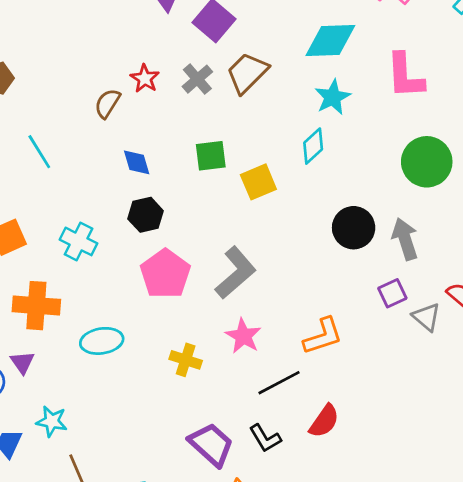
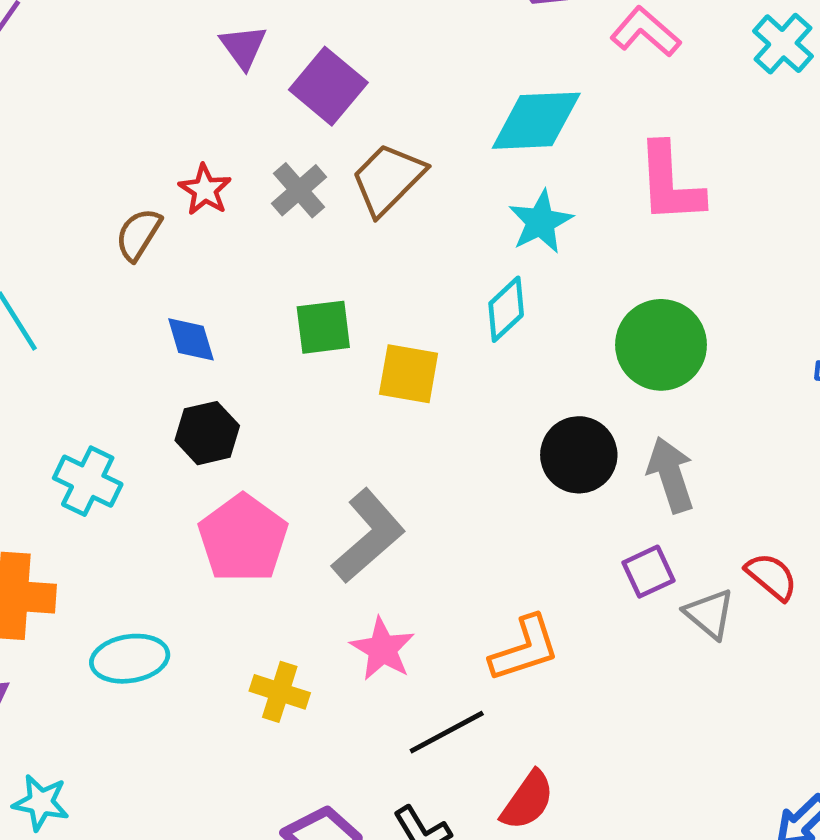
green circle: (427, 162) -> (661, 345), moved
yellow square: (258, 182) -> (409, 374), turned 33

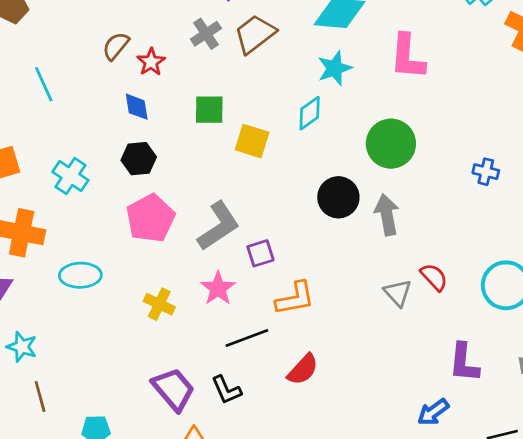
red star: (205, 190) -> (151, 62), moved
purple square: (648, 572) -> (260, 253), moved
red semicircle: (528, 800) -> (303, 370), moved

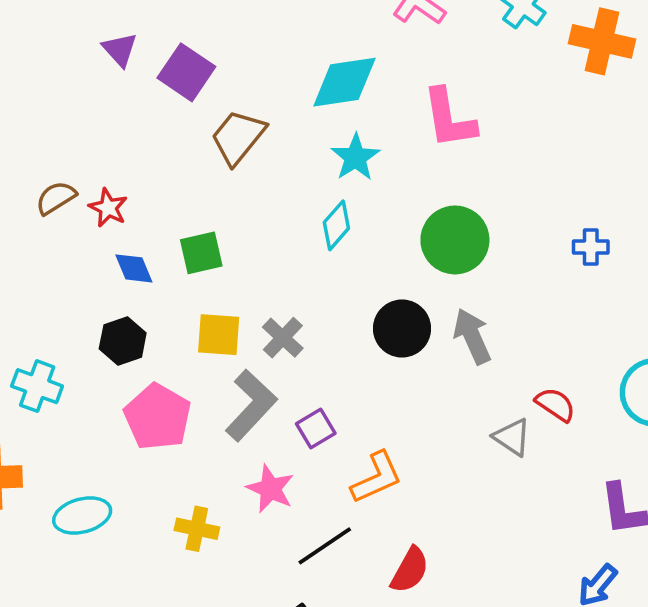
gray cross: (206, 34) -> (283, 338), moved
brown semicircle: (116, 46) -> (56, 198), turned 32
blue diamond: (137, 107) -> (134, 268), moved
yellow square: (252, 141) -> (219, 335), moved

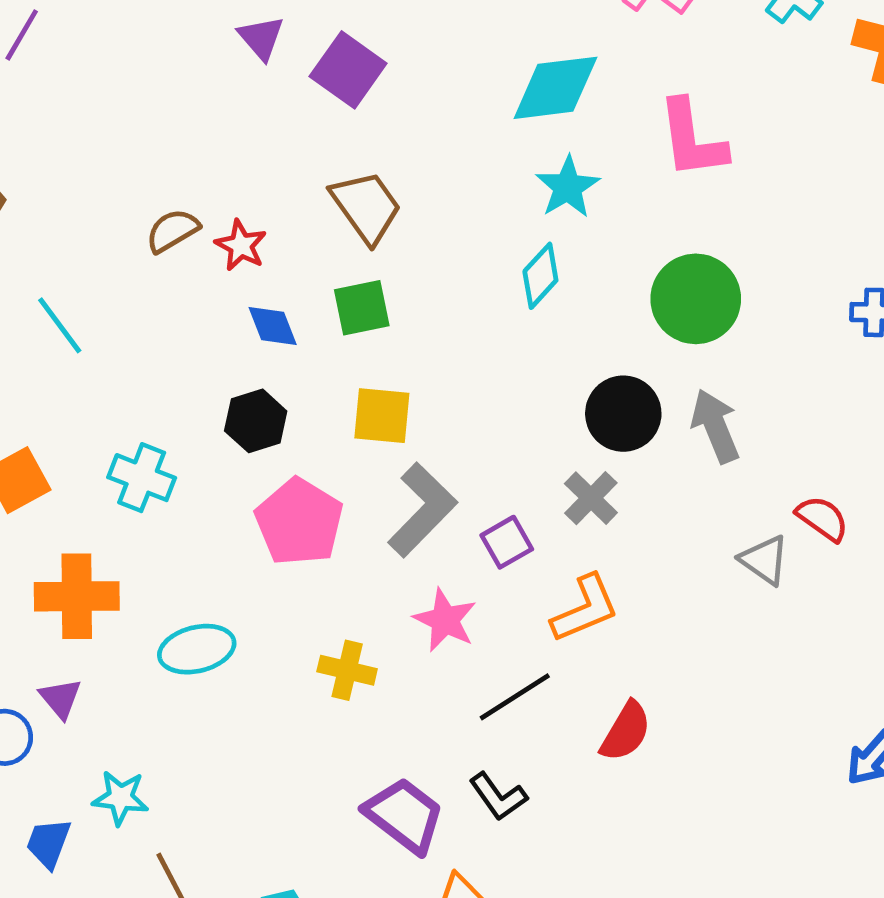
brown trapezoid: (238, 137) -> (366, 207), moved, turned 104
gray cross: (283, 338) -> (591, 498), moved

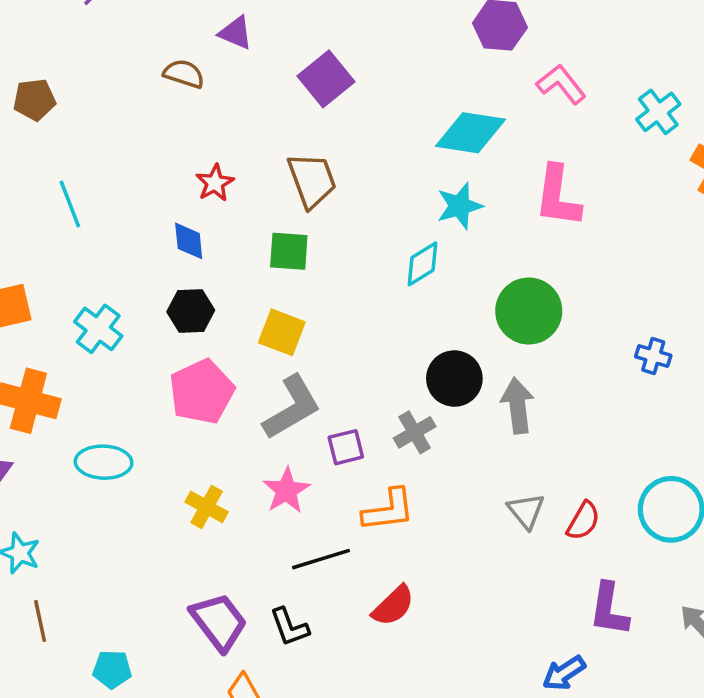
purple triangle: (261, 38) -> (236, 33), moved, turned -42
brown semicircle: (172, 231) -> (184, 74), moved, turned 33
blue diamond: (273, 326) -> (189, 241), moved
red semicircle: (822, 518) -> (583, 521), moved, turned 69

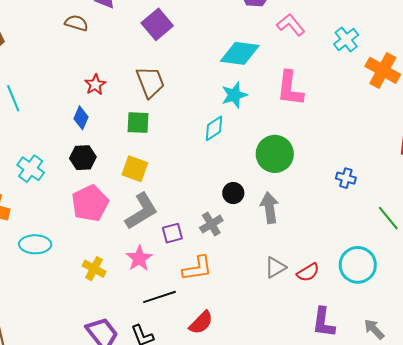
blue diamond: (189, 241) -> (81, 118), turned 30
black circle: (454, 379) -> (233, 193), size x0.7
gray triangle: (526, 511) -> (275, 267), turned 40
red semicircle: (583, 521) -> (308, 272), turned 30

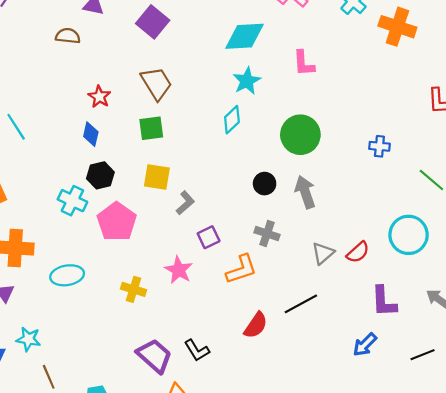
pink L-shape: (290, 88) -> (304, 63), size x0.7
cyan cross: (31, 169) -> (72, 201), moved
gray L-shape: (141, 211) -> (185, 203), moved, size x0.6
gray cross: (211, 224) -> (267, 234), moved, turned -30
black line: (160, 297) -> (301, 304), moved

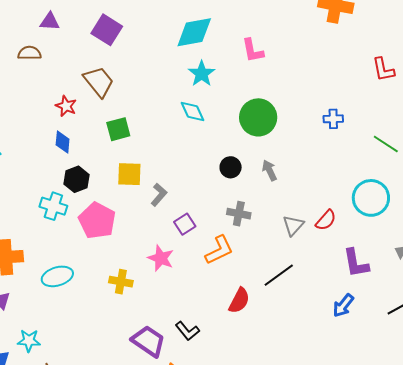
brown trapezoid: (156, 83) -> (99, 82), moved
cyan diamond: (232, 120) -> (192, 112), turned -64
gray arrow: (305, 192) -> (269, 170), size x0.7

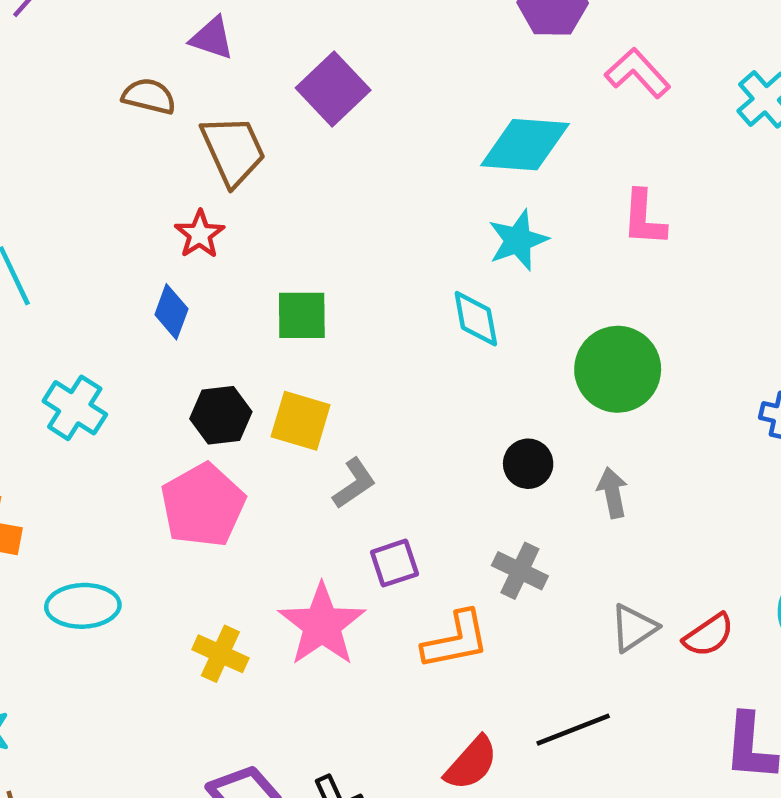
brown trapezoid: (99, 82) -> (233, 150), moved
black hexagon: (77, 179) -> (221, 415), moved
cyan cross: (53, 206) -> (75, 408), moved
pink star: (161, 258) -> (322, 625), size x1.4

